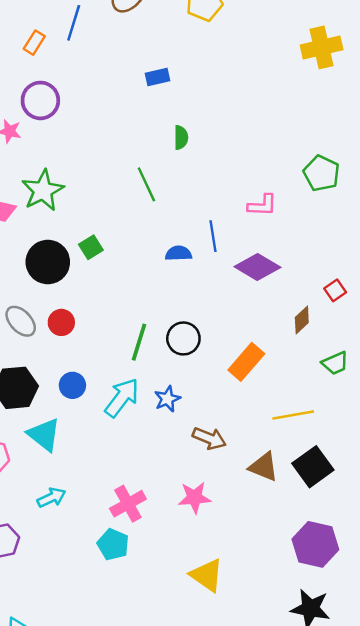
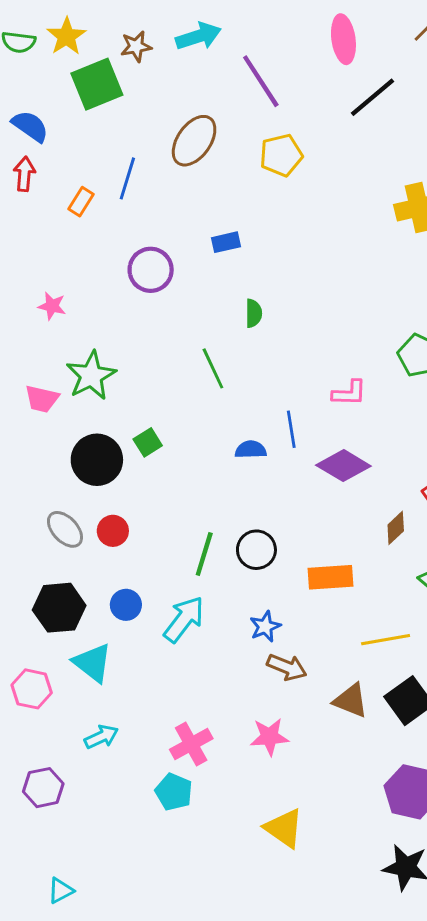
purple circle: (40, 100) -> (151, 270), moved
orange rectangle: (246, 362) -> (330, 577), turned 45
blue star: (167, 399) -> (265, 627), moved

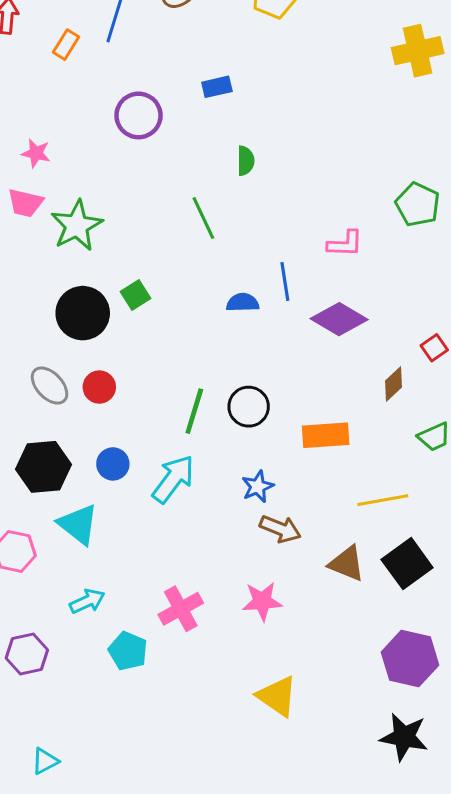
pink trapezoid: (42, 399) -> (25, 203), moved
cyan pentagon: (174, 792) -> (128, 651), moved

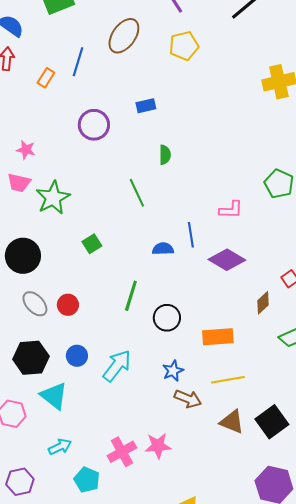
black circle: (83, 313) -> (23, 256), moved
green line: (194, 411) -> (131, 296), moved
yellow line: (383, 500) -> (228, 380), moved
pink star: (262, 601) -> (158, 446), moved

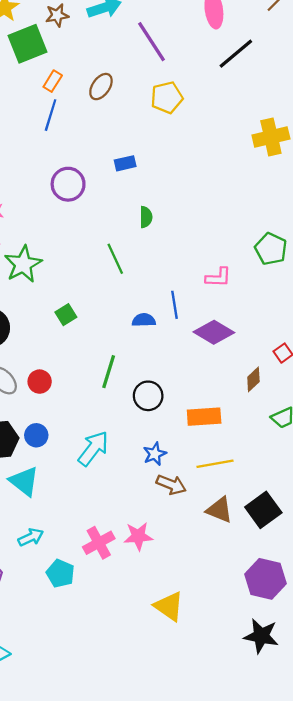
brown ellipse: (124, 36) -> (101, 87), size x0.7
orange rectangle: (46, 78) -> (53, 81), moved
blue circle: (77, 356) -> (36, 435), moved

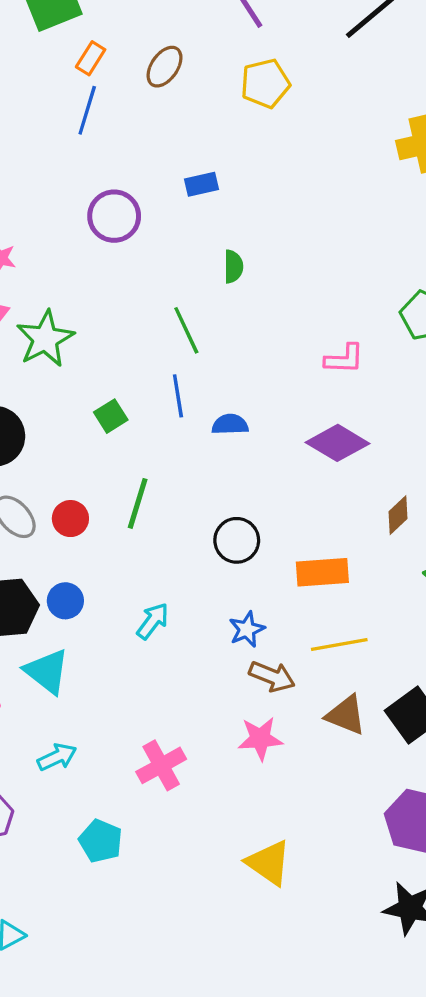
blue line: (174, 305) -> (178, 396), moved
green line: (109, 372) -> (138, 503), moved
cyan arrow: (93, 448) -> (153, 621), size x0.7
pink star: (138, 536) -> (260, 739), moved
cyan pentagon: (60, 573) -> (101, 841), moved

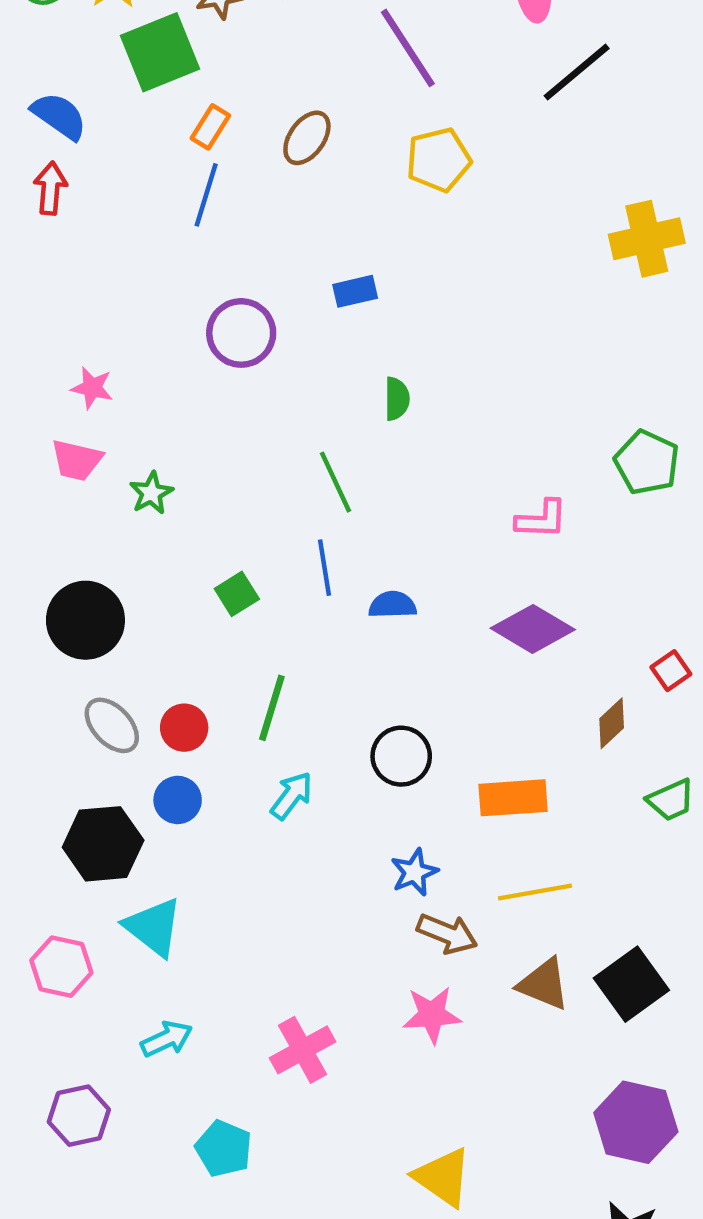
green star: (45, 339) -> (151, 493), size x0.6
blue circle: (65, 601) -> (178, 800), moved
cyan arrow: (153, 621) -> (292, 796), moved

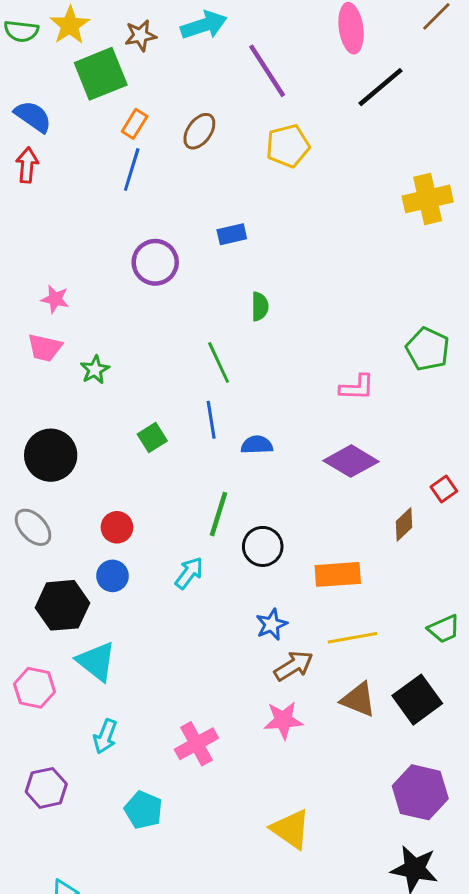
green line: (272, 708) -> (219, 514), moved
gray ellipse: (112, 725) -> (33, 527), moved
green trapezoid: (671, 800) -> (444, 629), moved
brown arrow: (447, 934) -> (294, 666), turned -54
cyan arrow: (167, 1039) -> (105, 736), turned 136

